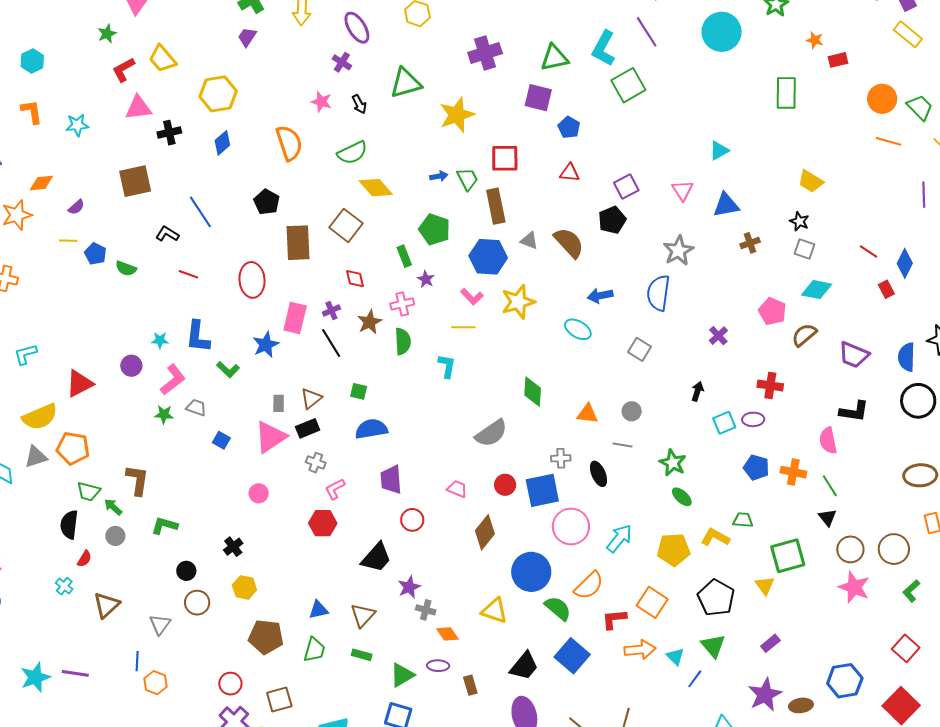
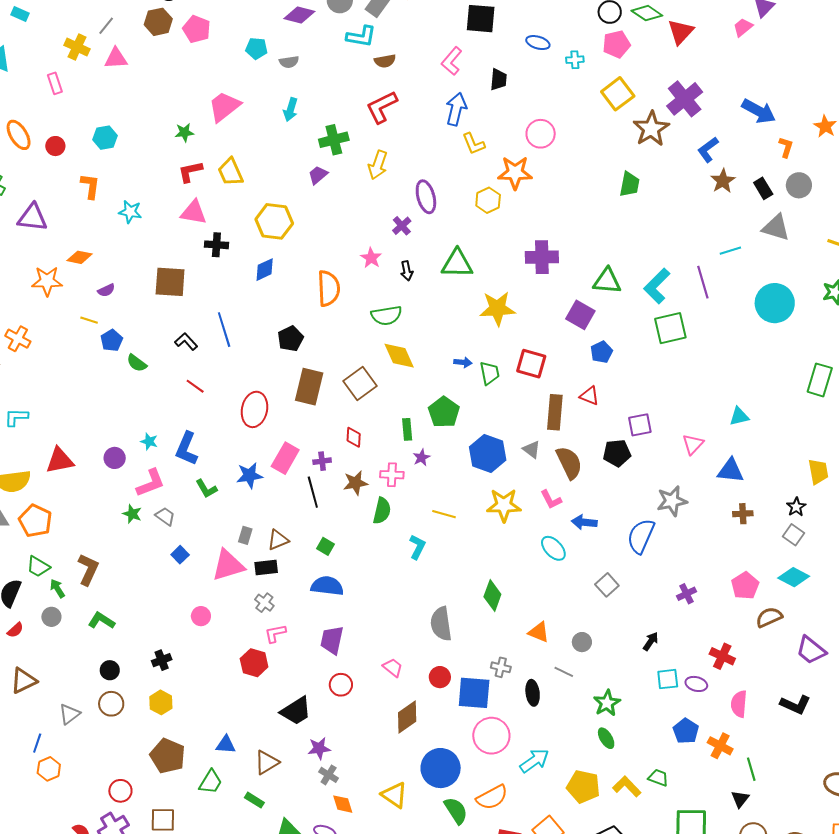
yellow trapezoid: (811, 181) -> (818, 472), turned -148
brown rectangle: (496, 206) -> (555, 412), moved
pink L-shape: (472, 297) -> (551, 500), moved
gray semicircle: (491, 433) -> (441, 624), turned 100
pink semicircle: (828, 441) -> (739, 704), moved

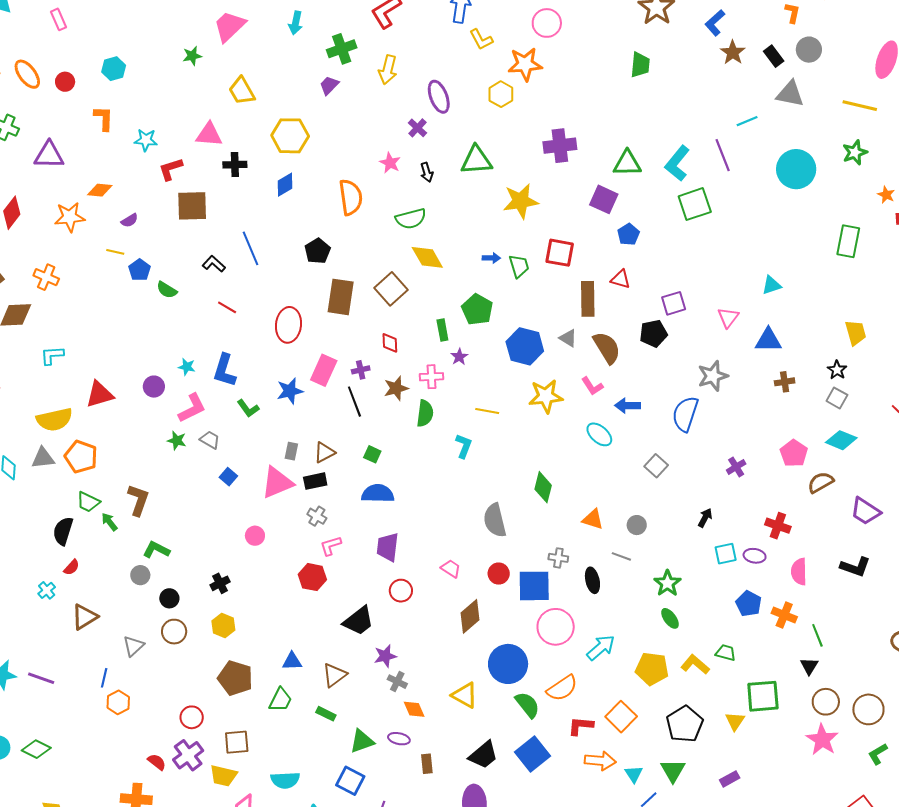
red L-shape: (190, 172) -> (171, 169), moved
gray circle: (51, 617) -> (140, 575), moved

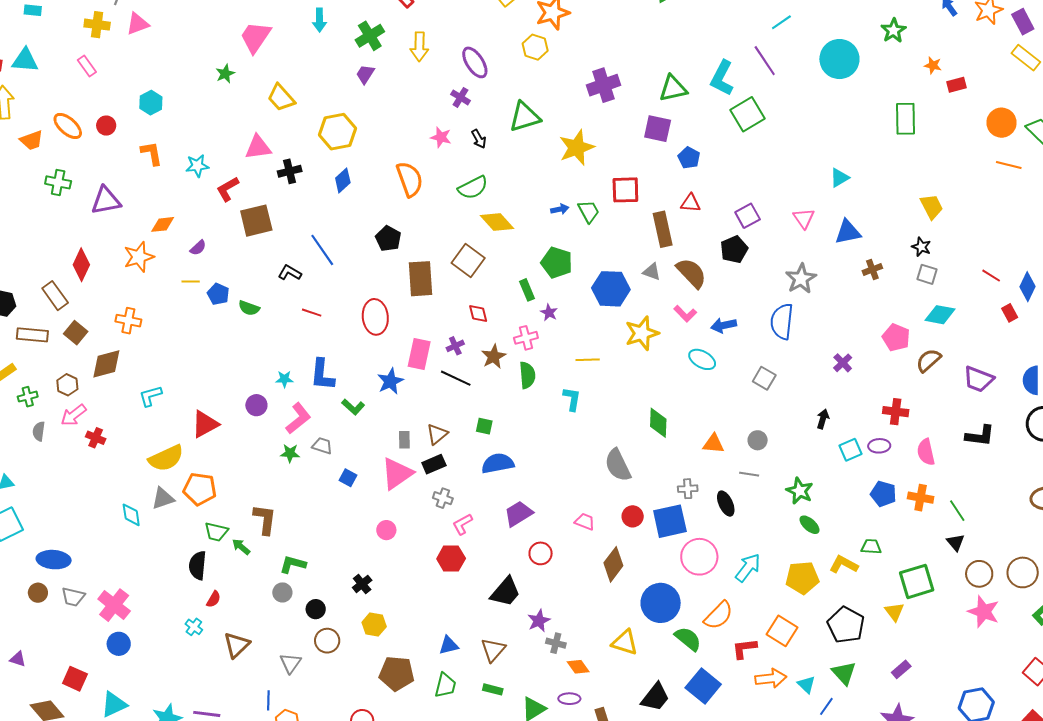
black line: (354, 402) -> (456, 378), turned -32
purple trapezoid: (388, 547) -> (518, 514), turned 64

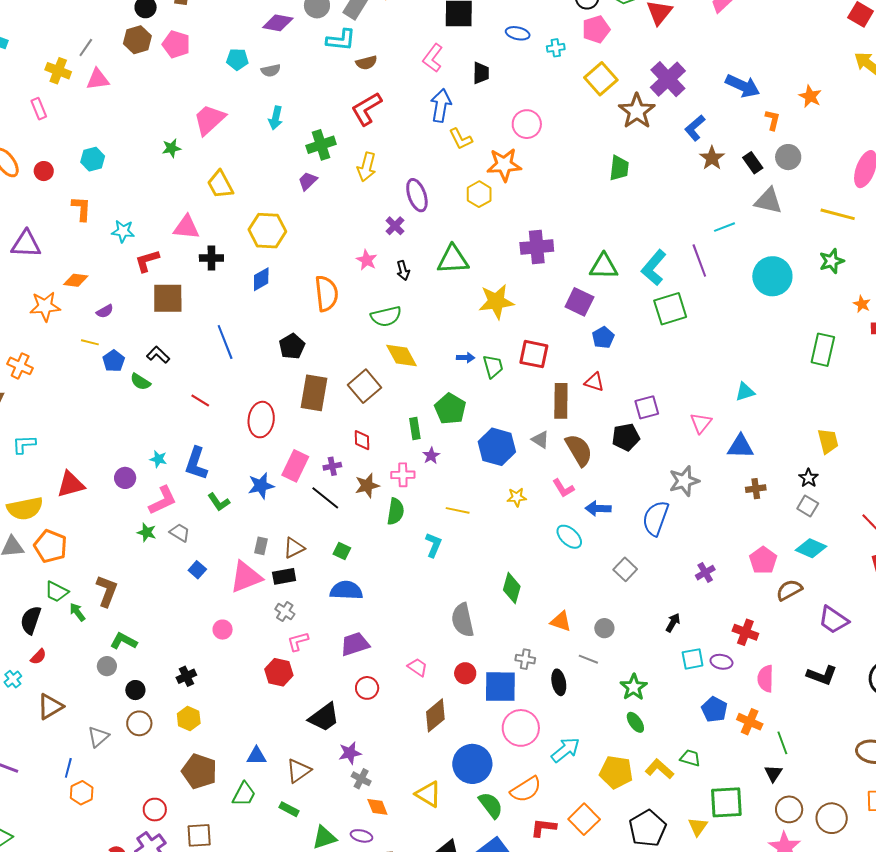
black L-shape: (290, 273) -> (158, 355), moved
yellow star: (642, 333) -> (517, 497), size x0.6

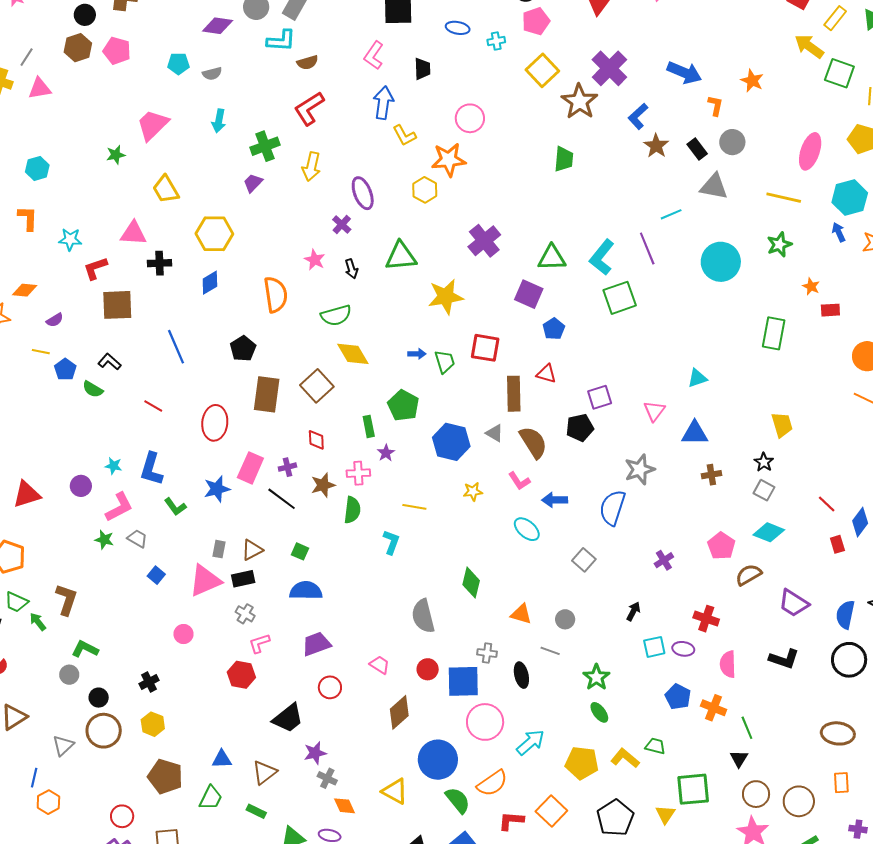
purple cross: (537, 247) -> (484, 241), turned -32
brown circle: (139, 723) -> (104, 731), size x1.4

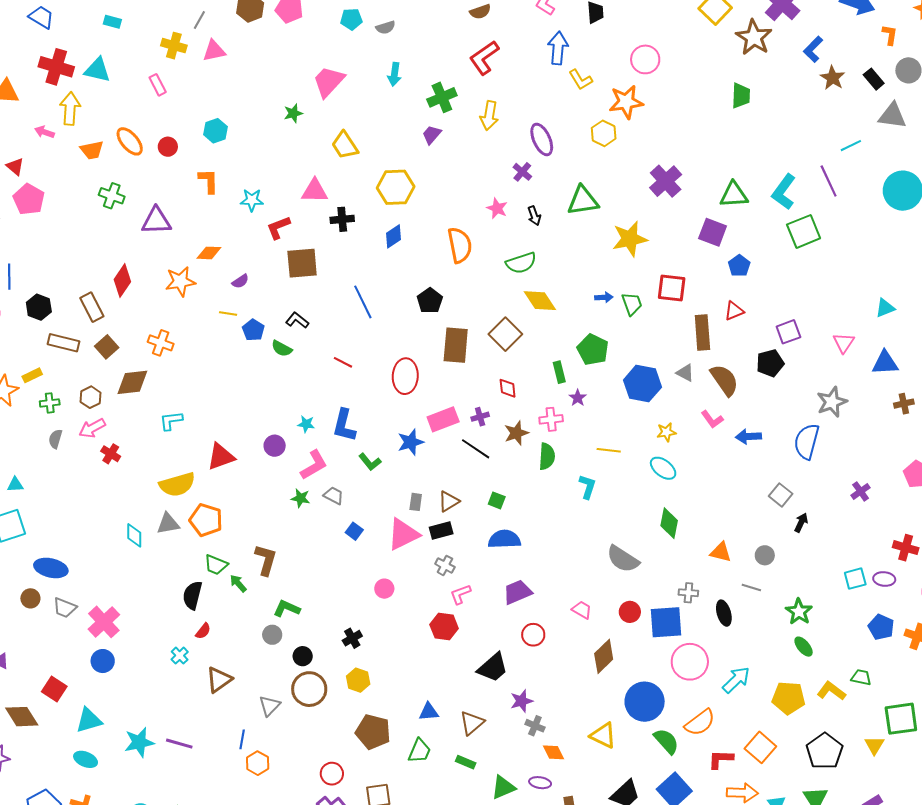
red triangle: (546, 374) -> (734, 311), turned -35
pink rectangle: (250, 468) -> (443, 419), turned 48
cyan ellipse: (527, 529) -> (663, 468), moved
black arrow: (633, 611) -> (801, 523), moved
gray semicircle: (423, 616) -> (623, 559), turned -40

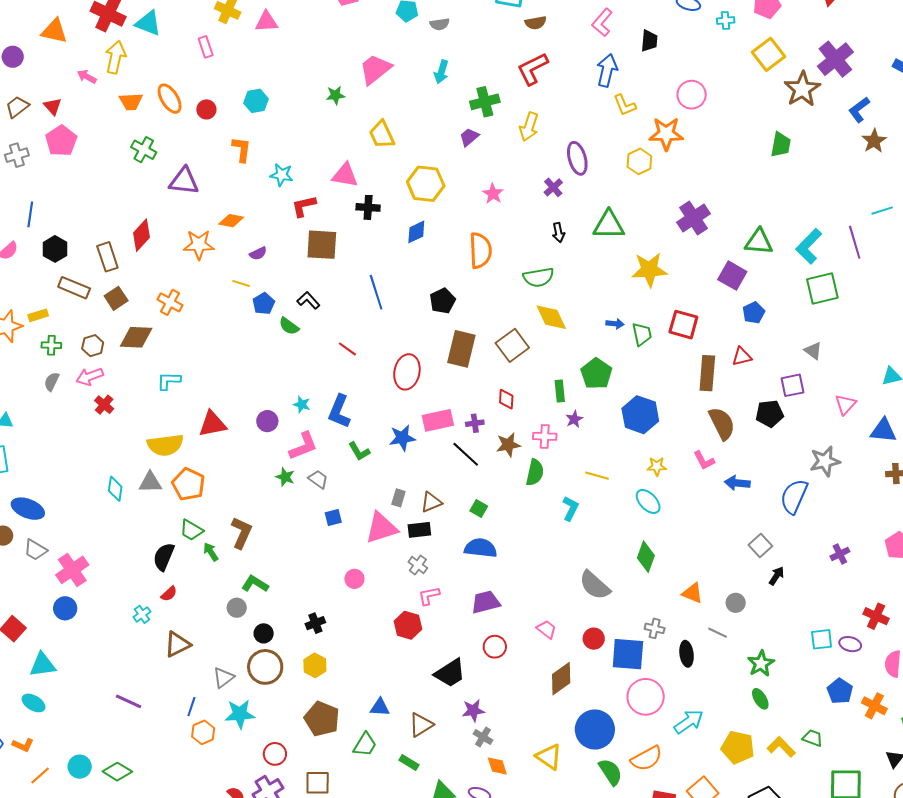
pink star: (497, 208) -> (493, 194), moved
gray triangle: (685, 373) -> (813, 351), moved
blue square: (354, 531) -> (333, 518), turned 30
cyan star: (139, 742) -> (240, 714), moved

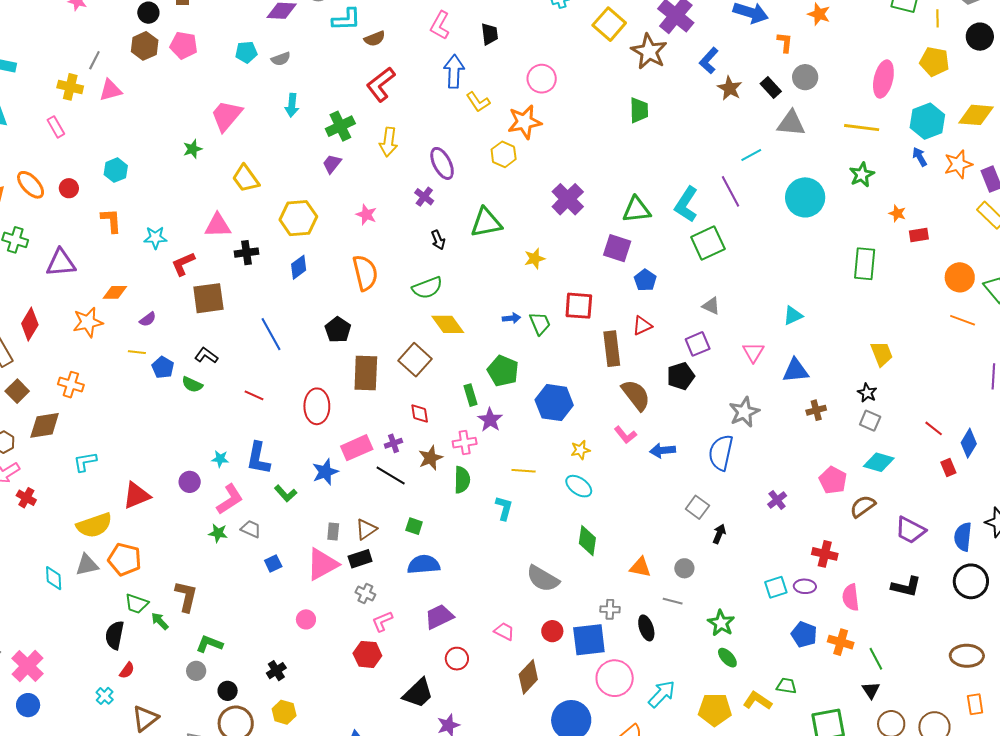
yellow star: (649, 270) -> (535, 259), size x0.6
purple star: (574, 419) -> (490, 420), size x1.4

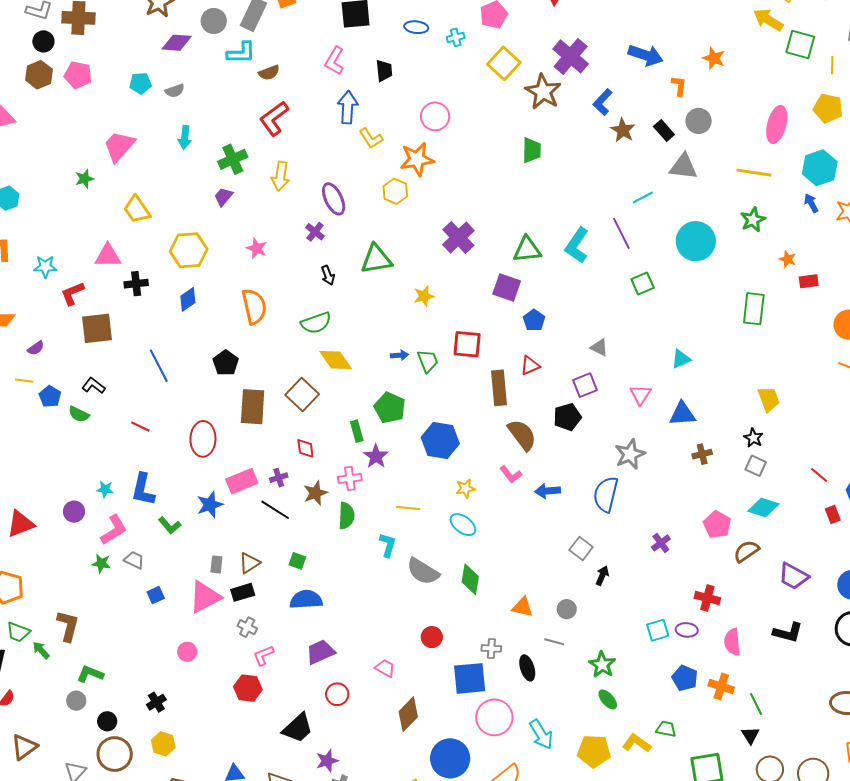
green square: (708, 243) -> (643, 284), moved, size x0.7
gray semicircle: (543, 579) -> (423, 571), moved
red circle: (552, 631) -> (432, 637), moved
cyan arrow: (662, 694) -> (541, 734), turned 104

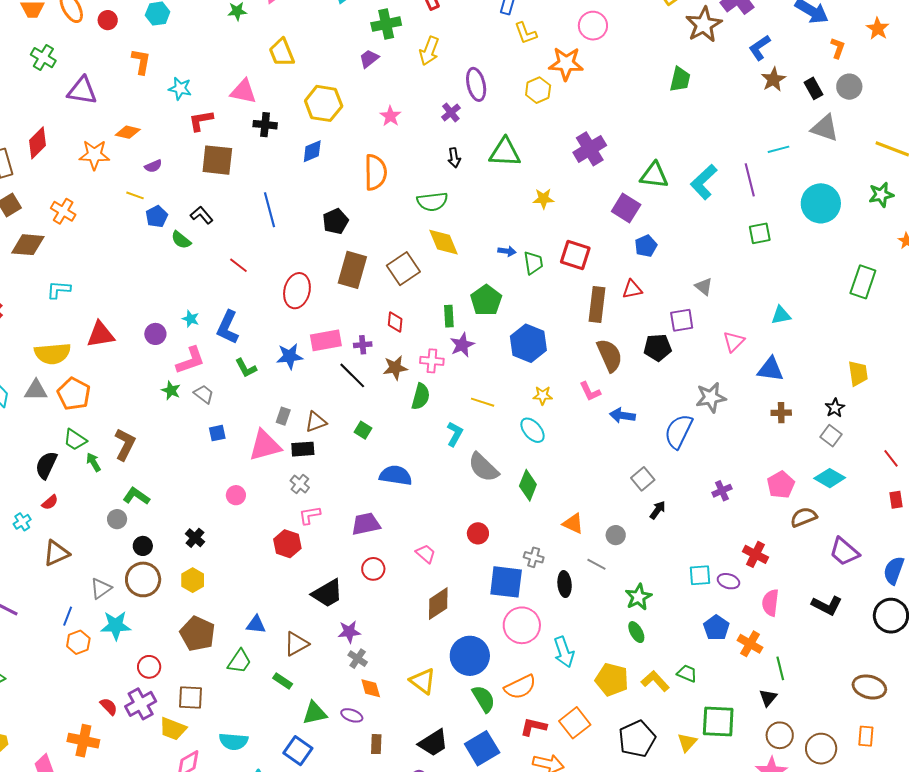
blue semicircle: (306, 600) -> (396, 475), moved
black cross: (156, 702) -> (195, 538), turned -30

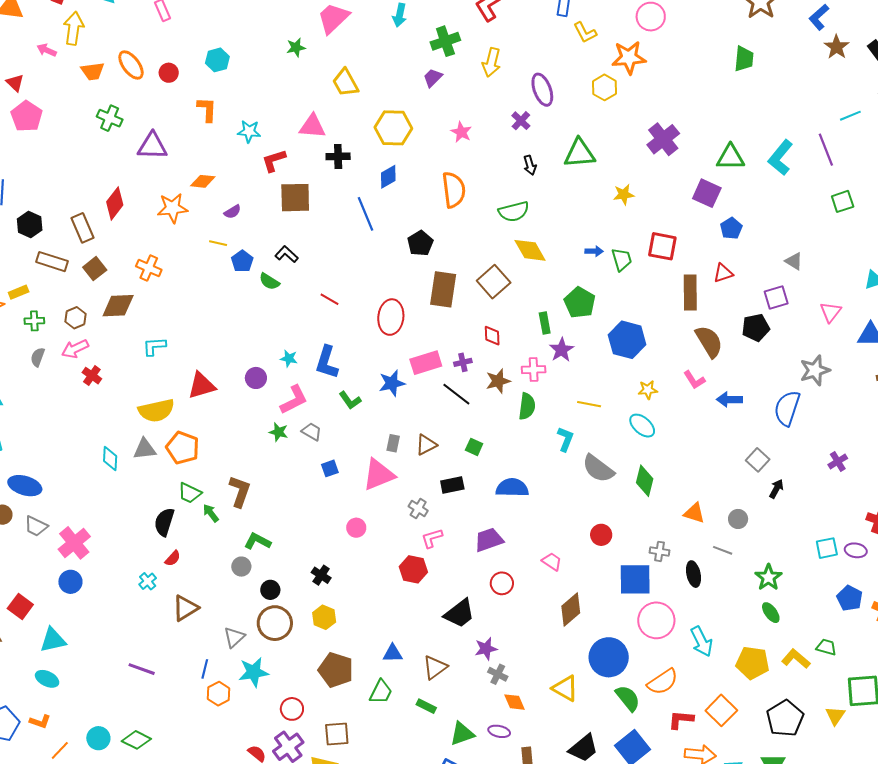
blue line: (269, 210) -> (365, 214), moved
black rectangle: (303, 449) -> (452, 485), moved

